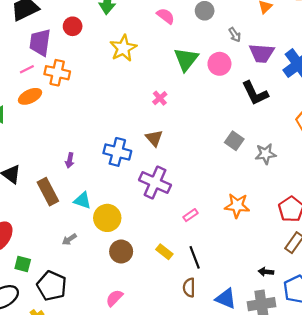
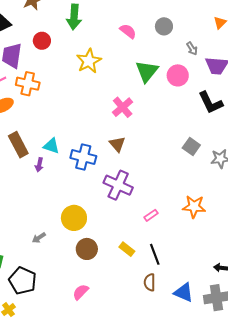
pink cross: (160, 98) -> (123, 107), size x1.5
brown rectangle: (48, 192) -> (18, 145), moved
cyan triangle: (82, 200) -> (51, 146), moved

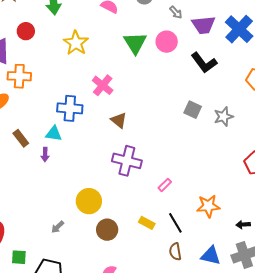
pink cross: (123, 107) -> (103, 85), moved
brown rectangle: (18, 145) -> (21, 138), size x0.7
blue cross: (83, 157) -> (70, 108), moved
orange star: (194, 207) -> (208, 206), moved

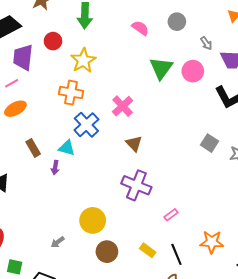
yellow star: (76, 43) -> (83, 60), moved
orange cross: (19, 76) -> (71, 93), moved
blue cross: (70, 108) -> (86, 125), turned 35

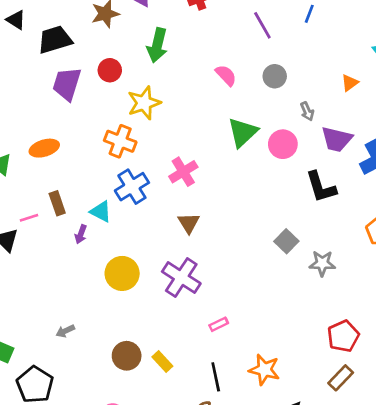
pink line: (12, 83) -> (29, 218), moved
yellow circle: (93, 220) -> (122, 273), moved
yellow rectangle: (148, 250) -> (162, 361), moved

